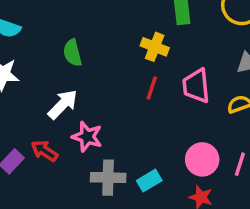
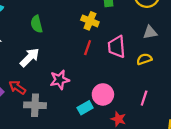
pink star: (87, 137) -> (60, 80), moved, turned -30
pink circle: (202, 159) -> (103, 94), moved
gray cross: (108, 178) -> (35, 105), moved

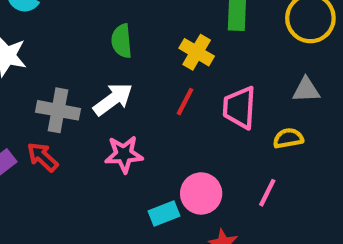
green semicircle: (37, 24) -> (122, 41), moved
white arrow: (30, 57) -> (113, 99), moved
pink line: (144, 98) -> (267, 193), moved
gray cross: (35, 105) -> (58, 110), moved

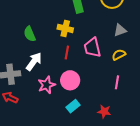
pink circle: (201, 193) -> (70, 80), moved

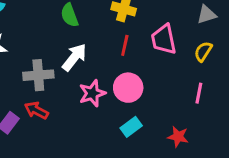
yellow semicircle: (119, 55) -> (203, 52), turned -32

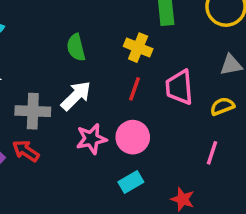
yellow semicircle: (203, 52) -> (222, 106), turned 30

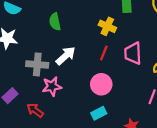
green semicircle: (76, 47) -> (55, 22), moved
pink star: (91, 139) -> (52, 86), moved
red arrow: (26, 151) -> (35, 110), moved

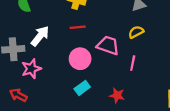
red line: (104, 53) -> (78, 27), turned 72
pink trapezoid: (133, 53) -> (108, 45), moved, turned 120

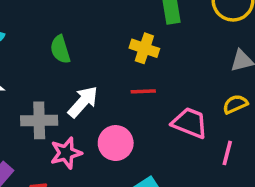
pink circle: (80, 59) -> (116, 143), moved

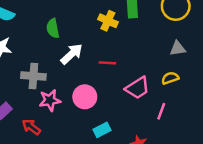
yellow cross: (144, 48) -> (108, 21), moved
white arrow: (83, 102) -> (72, 54), moved
pink trapezoid: (190, 123) -> (137, 88), turned 120

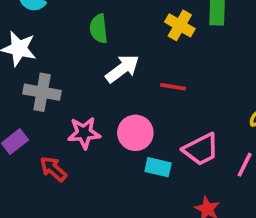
gray cross: (33, 76) -> (42, 92), moved
pink trapezoid: (137, 88) -> (201, 149), moved
cyan rectangle: (102, 130) -> (158, 167), moved, turned 35

